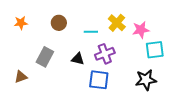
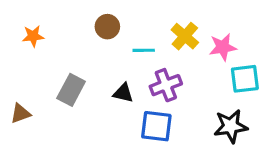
brown circle: (59, 23) -> (107, 27), moved
brown triangle: (21, 77) -> (20, 114), moved

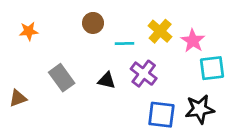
pink star: (223, 47) -> (193, 41), turned -30
purple cross: (166, 85) -> (144, 74), turned -32
gray rectangle: (71, 90) -> (62, 78), turned -64
blue square: (156, 126) -> (161, 115), moved

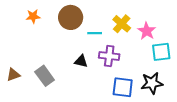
brown circle: (93, 23) -> (71, 17), size x1.5
orange star: (29, 31) -> (33, 16), moved
purple cross: (144, 74) -> (109, 56), turned -30
gray rectangle: (62, 78) -> (45, 76), moved

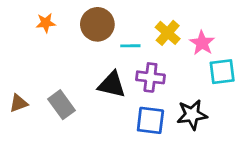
black triangle: (81, 61) -> (112, 85), size x1.5
black star: (152, 83) -> (192, 115), moved
blue square: (123, 87) -> (150, 120), moved

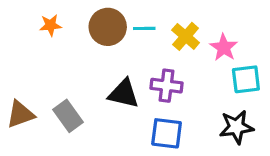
cyan line: (130, 46) -> (144, 28), moved
brown triangle: (19, 103) -> (20, 114), size x1.4
black star: (192, 115) -> (236, 127), moved

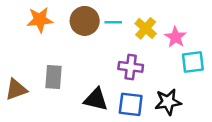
orange star: (51, 25) -> (40, 20), size x1.5
black triangle: (124, 94) -> (96, 99), moved
gray rectangle: (68, 116) -> (54, 77), moved, turned 40
black star: (236, 127) -> (168, 102), moved

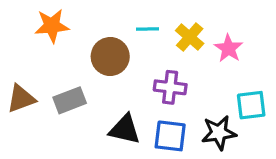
brown circle: (85, 21) -> (110, 56), moved
cyan square: (193, 62) -> (251, 105), moved
gray rectangle: (54, 77) -> (70, 100), turned 65
brown triangle: (16, 89) -> (21, 99), moved

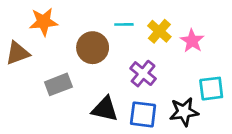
purple cross: (170, 87) -> (143, 74), turned 32
brown triangle: (21, 99) -> (18, 53), moved

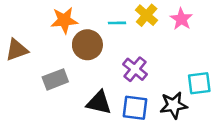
orange star: (43, 22) -> (64, 20), moved
yellow cross: (159, 31) -> (147, 15), moved
pink star: (192, 41) -> (181, 19), moved

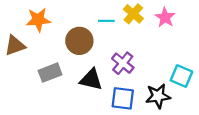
orange star: (64, 20) -> (38, 20), moved
cyan square: (199, 83) -> (181, 76), turned 30
black triangle: (99, 103) -> (91, 80), moved

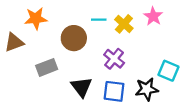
yellow cross: (133, 14) -> (124, 24), moved
black triangle: (91, 80) -> (81, 87), moved, turned 40

